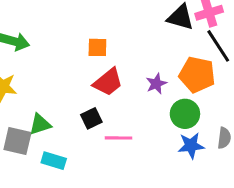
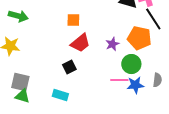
green triangle: (40, 124) -> (22, 96), moved, turned 35
pink line: (119, 138) -> (119, 80), moved
cyan rectangle: (54, 161) -> (60, 95), moved

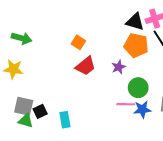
orange square: (73, 20) -> (78, 42), turned 32
orange pentagon: (139, 38) -> (136, 45), moved
black square: (69, 67) -> (40, 111), moved
cyan rectangle: (60, 95) -> (65, 120), turned 63

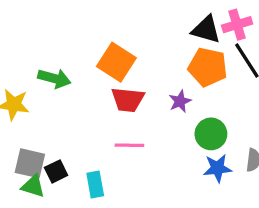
green arrow: (22, 38) -> (54, 78), moved
orange square: (78, 42) -> (116, 62), size x1.6
red trapezoid: (86, 66) -> (128, 100), turned 45
pink line: (126, 104) -> (129, 145), moved

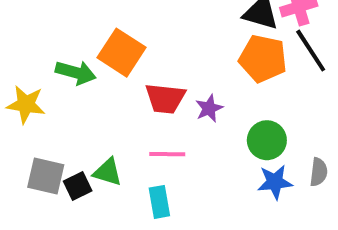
orange square: (116, 62) -> (121, 53), moved
purple star: (180, 101) -> (209, 108), moved
cyan rectangle: (95, 184) -> (159, 202), moved
green triangle: (33, 186) -> (108, 172), moved

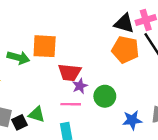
orange square: (121, 53) -> (45, 46), turned -30
purple star: (209, 108) -> (80, 86), moved
green circle: (267, 140) -> (105, 96), moved

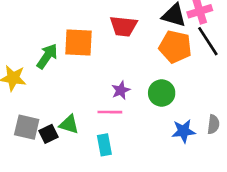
green arrow: (18, 58) -> (47, 56), turned -70
red trapezoid: (70, 72) -> (123, 26), moved
green circle: (105, 96) -> (162, 93), moved

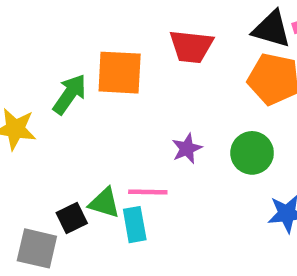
pink line: (110, 112) -> (148, 192), moved
gray square: (27, 127) -> (37, 248), moved
cyan rectangle: (104, 145) -> (135, 225), moved

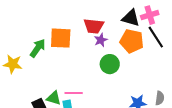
purple star: (187, 149) -> (101, 40), moved
green circle: (252, 153) -> (110, 64), moved

